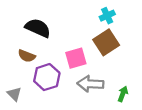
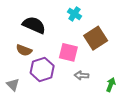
cyan cross: (107, 16) -> (74, 14), moved, turned -32
pink square: (76, 58) -> (68, 52), turned 30
gray arrow: (90, 84) -> (81, 76), size x0.6

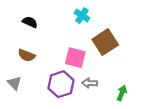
black semicircle: (34, 25) -> (30, 22), moved, size x0.6
purple hexagon: (42, 69) -> (61, 84), moved
gray triangle: (13, 85) -> (14, 83), moved

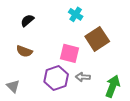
black semicircle: (30, 22) -> (27, 20), turned -64
gray triangle: (14, 83) -> (13, 86), moved
green arrow: (122, 93) -> (113, 86), size x1.5

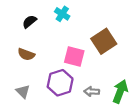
cyan cross: (76, 14) -> (62, 14), moved
gray arrow: (83, 77) -> (92, 91), moved
gray triangle: (13, 86) -> (23, 91), moved

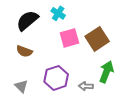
black semicircle: (29, 22) -> (27, 20), size x1.6
pink square: (74, 57) -> (69, 38), moved, turned -30
green arrow: (120, 91) -> (106, 72), moved

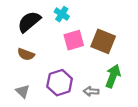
brown square: (97, 39) -> (103, 41), turned -35

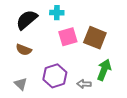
cyan cross: (62, 14) -> (57, 13), turned -32

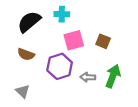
brown square: (95, 38) -> (103, 41), size x0.6
purple hexagon: (55, 76) -> (60, 66), moved
gray arrow: (84, 84) -> (88, 77), moved

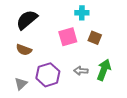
cyan cross: (62, 14) -> (82, 13), moved
purple hexagon: (60, 66) -> (48, 75), moved
gray triangle: (23, 91) -> (21, 84), turned 32

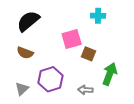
cyan cross: (82, 13) -> (98, 16), moved
brown square: (95, 38) -> (89, 54), moved
gray arrow: (81, 71) -> (85, 90), moved

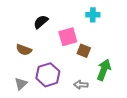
black semicircle: (28, 21) -> (41, 22), moved, size x0.7

